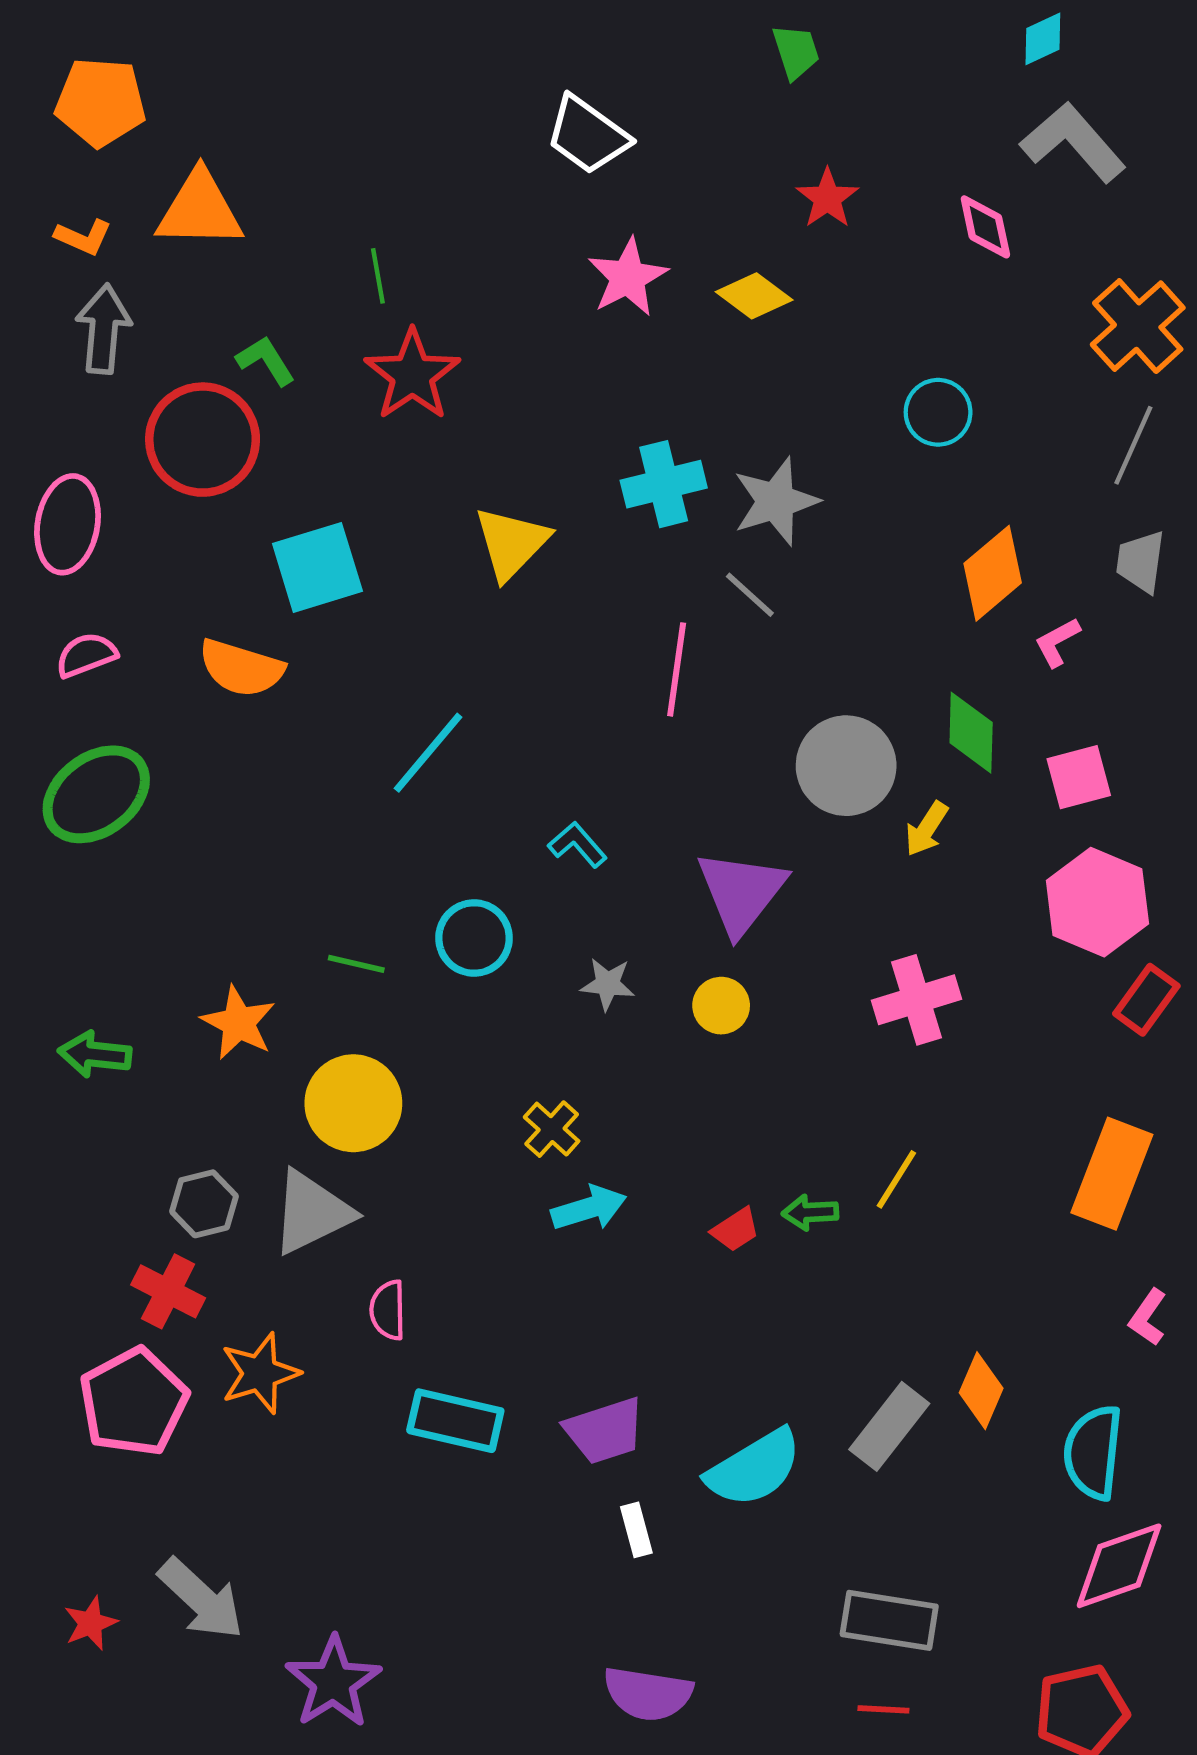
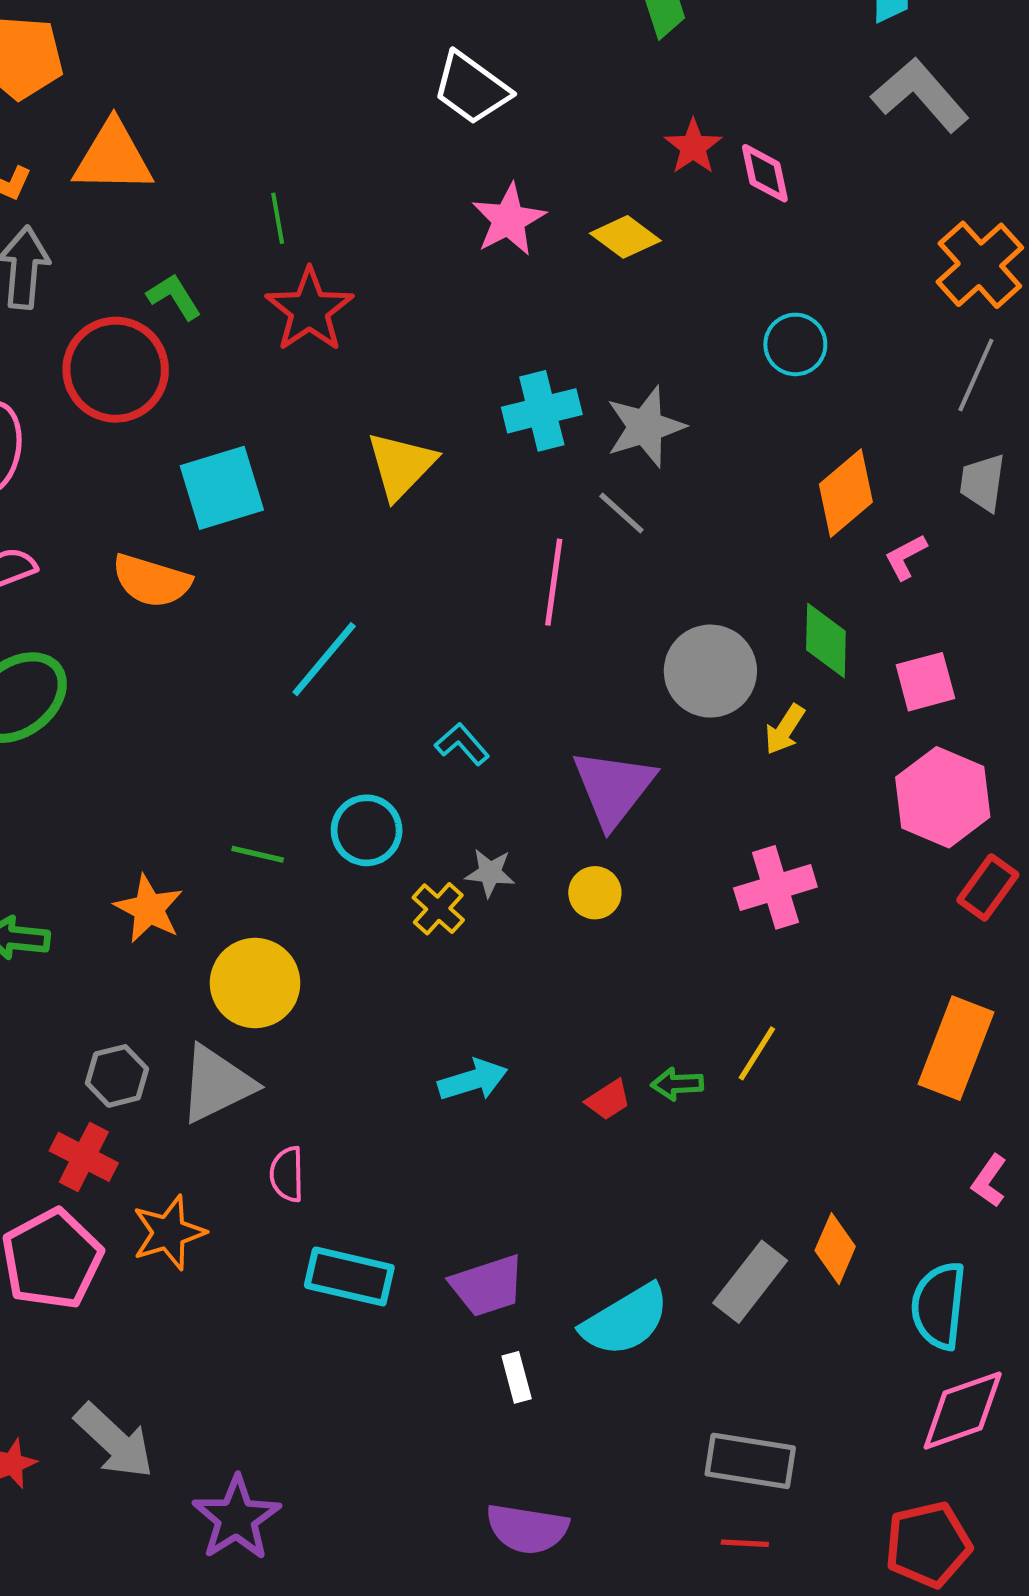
pink diamond: (985, 227) -> (765, 173), moved
yellow cross: (552, 1129) -> (438, 909), moved

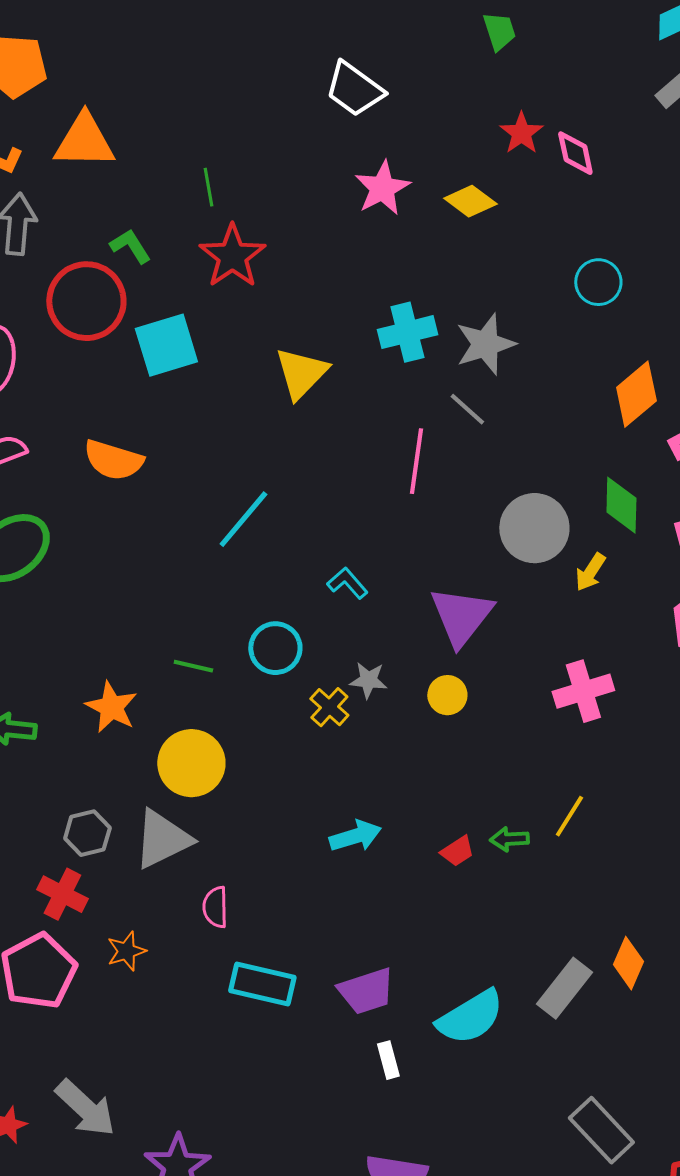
cyan square: (222, 488) -> (166, 345), moved
orange star: (169, 1233) -> (126, 951), size x0.7
gray rectangle: (750, 1461) -> (601, 1130), moved, turned 38

